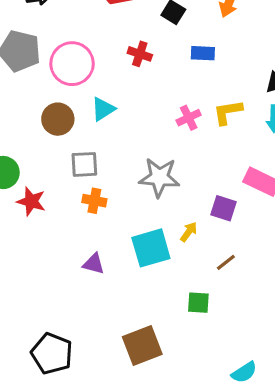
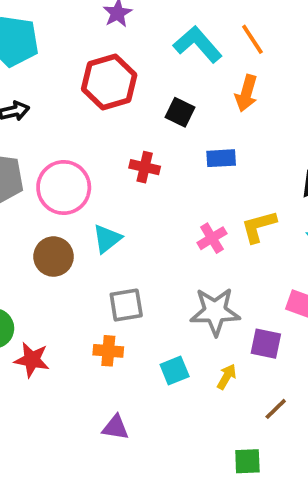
gray square: (84, 164) -> (126, 305), moved
gray star: (159, 177) -> (215, 311), moved
cyan square: (151, 248) -> (175, 370), moved, size x0.6

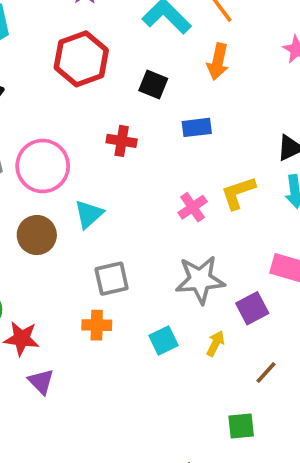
purple square: (266, 344) -> (252, 308), turned -36
purple triangle: (115, 427) -> (41, 382), moved, turned 40

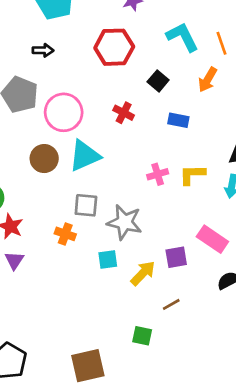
cyan triangle: (89, 214) -> (85, 156), size x1.5
gray star: (200, 280) -> (124, 222), moved
yellow arrow: (215, 343) -> (143, 273), size x1.5

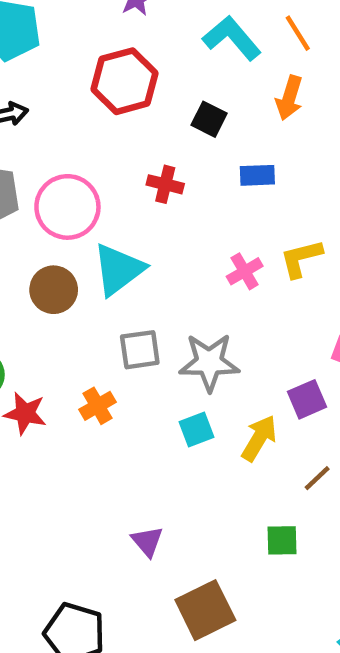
orange cross: (65, 234) -> (98, 406), moved, turned -36
purple triangle: (14, 260) -> (147, 541), moved

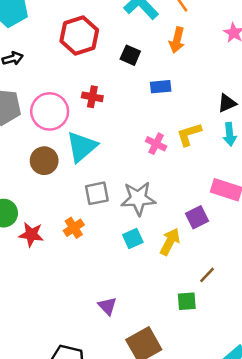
red cross: (165, 184) -> (92, 97), moved
pink cross: (245, 271) -> (156, 144), turned -30
brown line: (317, 478) -> (207, 275), moved

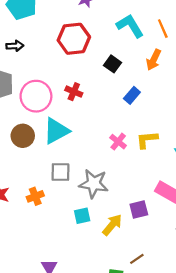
blue rectangle: (161, 87) -> (132, 95), turned -56

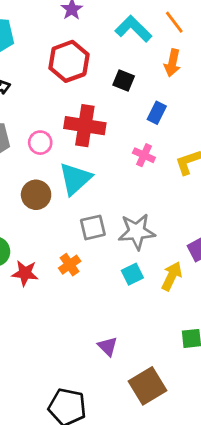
red cross: (74, 92) -> (85, 126), size x1.8
pink circle: (36, 96) -> (40, 143), size x0.6
pink cross: (118, 142) -> (144, 155), moved

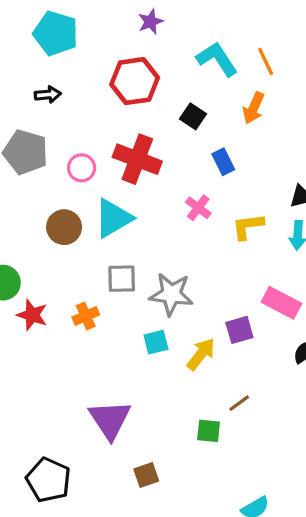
blue rectangle: (157, 113) -> (223, 162), turned -65
purple triangle: (108, 346) -> (110, 420), size x1.8
brown square: (147, 386) -> (146, 475), size x0.6

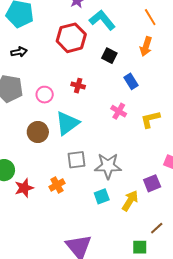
cyan L-shape: (217, 59) -> (102, 20), moved
red cross: (137, 159) -> (78, 86), size x0.5
red star: (32, 315) -> (24, 188), turned -30

